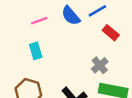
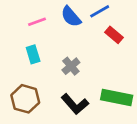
gray cross: (100, 65) -> (71, 66), moved

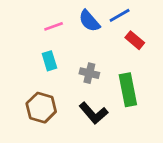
gray cross: (71, 66) -> (89, 73), turned -36
green rectangle: (117, 98) -> (128, 90), moved, turned 68

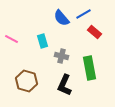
pink line: (54, 26) -> (12, 39), moved, turned 48
cyan rectangle: (49, 61) -> (43, 41), moved
black L-shape: (93, 113) -> (65, 85), turned 65

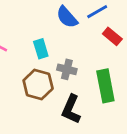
brown hexagon: (27, 81) -> (38, 84), moved

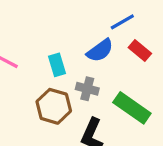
blue semicircle: (67, 17) -> (100, 51), moved, turned -85
green rectangle: (105, 86) -> (132, 108), turned -44

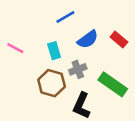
blue line: (122, 22) -> (65, 17), moved
gray cross: (87, 89) -> (78, 69), turned -35

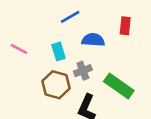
blue semicircle: (88, 39) -> (93, 40), turned -140
red rectangle: (119, 39) -> (125, 26), moved, turned 56

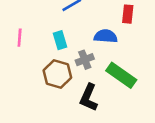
blue semicircle: (93, 40) -> (106, 36), moved
pink line: (19, 49) -> (20, 38), turned 66

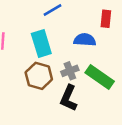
cyan rectangle: (60, 40) -> (41, 44), size x1.5
gray cross: (85, 60) -> (70, 71), moved

